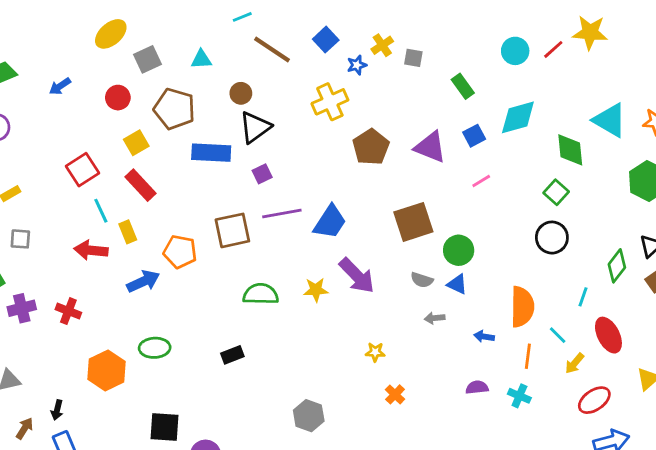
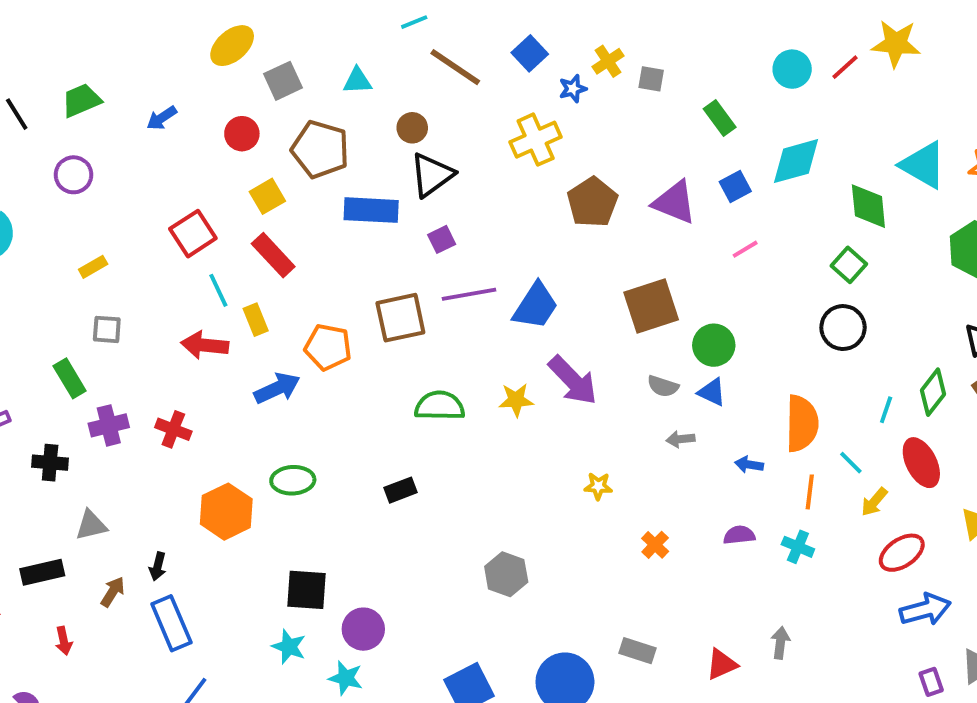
green diamond: (617, 266) -> (933, 392), moved
orange cross: (395, 394) -> (655, 545), moved

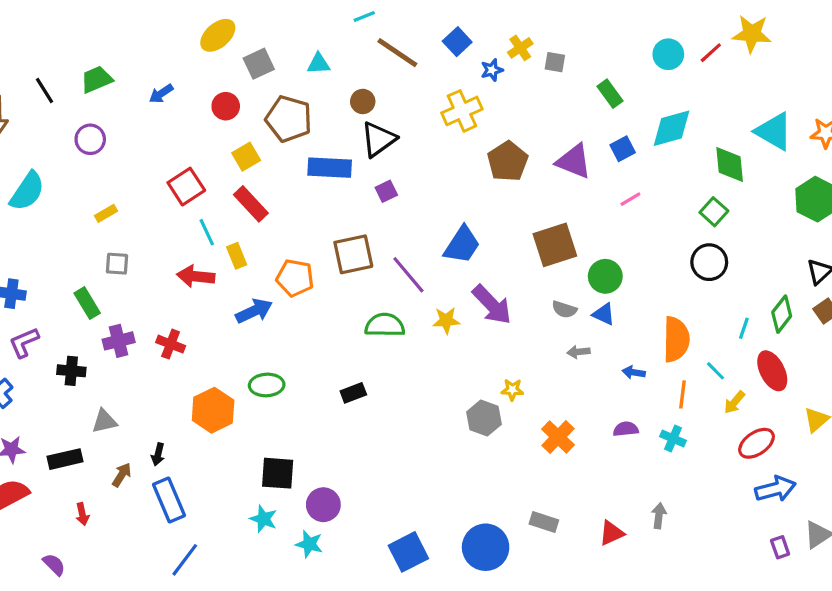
purple line: (469, 294) -> (408, 275), moved, turned 60
orange cross: (655, 545) -> (558, 437), size x1.5
gray hexagon: (506, 574) -> (484, 418), moved

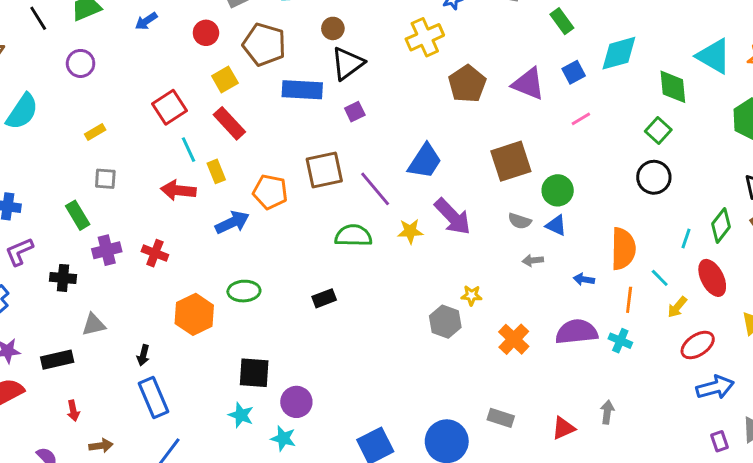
purple semicircle: (626, 429) -> (577, 332), size x1.8
brown arrow: (122, 475) -> (101, 446), moved, turned 50

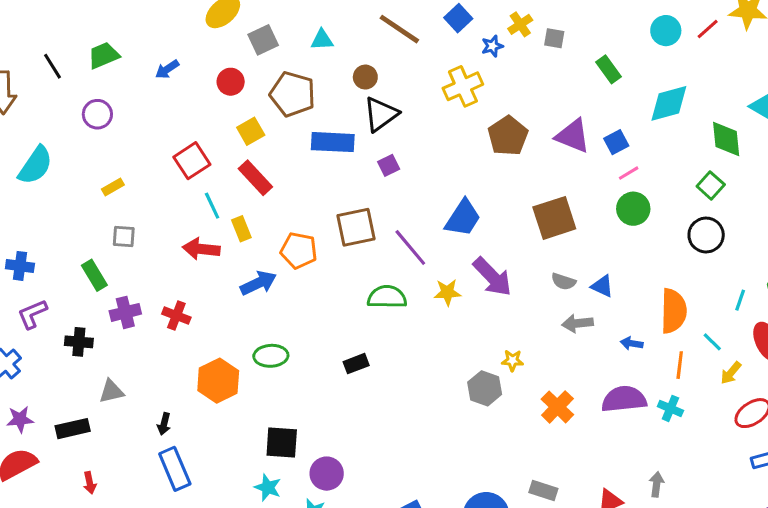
blue square: (574, 72) -> (616, 142), moved
green circle: (558, 190) -> (633, 209), moved
gray arrow: (533, 260) -> (578, 323), size x1.4

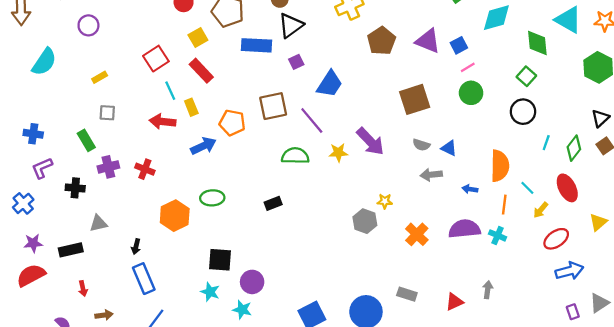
blue trapezoid: (463, 218) -> (330, 84), moved
cyan line: (740, 300) -> (546, 143), moved

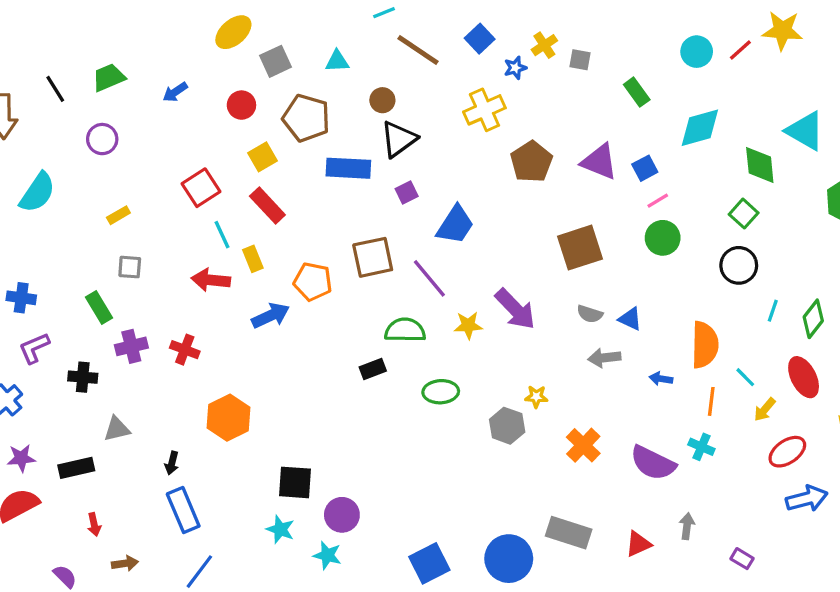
green ellipse: (212, 198) -> (441, 392), moved
black rectangle: (273, 203) -> (373, 369), moved
purple semicircle: (464, 229) -> (653, 463), moved, turned -148
gray rectangle: (407, 294) -> (569, 533), size x1.5
purple rectangle: (573, 312) -> (742, 559), moved, turned -40

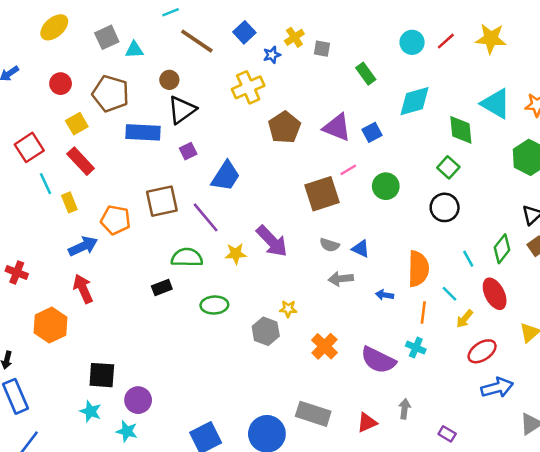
yellow star: (782, 31) -> (491, 39), moved
gray square: (276, 61) -> (107, 37), moved
pink line: (658, 201) -> (348, 170), moved
red arrow: (211, 280) -> (83, 289), moved, turned 60
cyan line: (773, 311) -> (468, 259), moved, turned -48

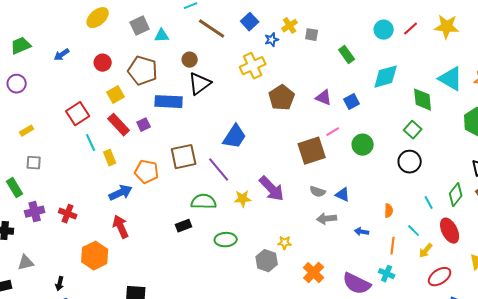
purple triangle: (337, 127) -> (324, 98), size x0.7
purple square: (188, 151) -> (144, 125), moved
orange semicircle: (418, 269) -> (389, 211), size x0.5

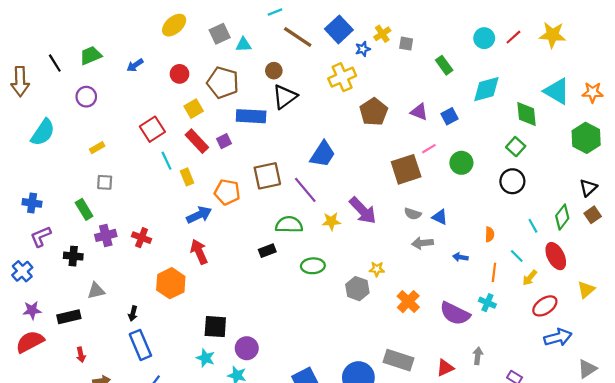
blue square: (250, 22) -> (339, 29), size x1.4

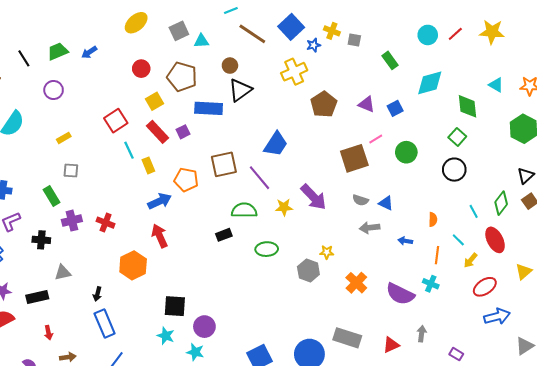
yellow cross: (382, 34) -> (332, 31), turned -35
blue arrow: (135, 65) -> (89, 52), moved
cyan triangle: (557, 91) -> (496, 85), size x0.6

